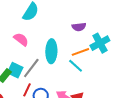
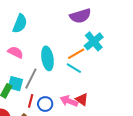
purple semicircle: (79, 27) -> (80, 16), moved, size x1.5

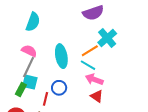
gray line: (31, 79) -> (29, 67), moved
pink arrow: (69, 101) -> (94, 79), moved
blue circle: (45, 104) -> (59, 88), moved

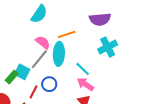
pink semicircle: (29, 51) -> (43, 42), moved
orange line: (90, 51) -> (67, 34), moved
gray line: (29, 67) -> (39, 59), moved

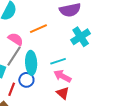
cyan ellipse: (59, 54) -> (31, 63), moved
cyan line: (83, 69) -> (58, 61), turned -56

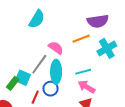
orange line: (38, 29) -> (81, 39), moved
pink semicircle: (16, 39) -> (56, 48), moved

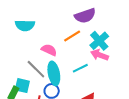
cyan semicircle: (37, 19) -> (25, 25), turned 72
gray line: (39, 64) -> (36, 69), turned -70
pink arrow: (87, 87) -> (99, 55), moved

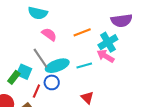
purple semicircle: (85, 16) -> (122, 21), moved
pink semicircle: (49, 50) -> (49, 34), moved
cyan ellipse: (54, 73) -> (57, 66), turned 70

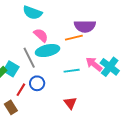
purple semicircle: (122, 21) -> (85, 26), moved
cyan cross: (108, 42) -> (110, 67), moved, turned -30
cyan ellipse: (57, 66) -> (48, 51), moved

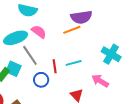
cyan ellipse: (48, 51) -> (16, 38), moved
pink arrow: (94, 64) -> (100, 81), moved
red line: (21, 90) -> (55, 66), moved, turned -32

